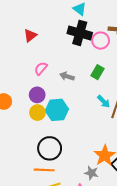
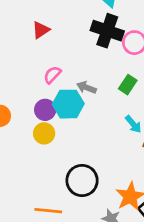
cyan hexagon: (57, 110) -> (68, 104), moved
black circle: (50, 148) -> (82, 180), moved

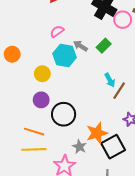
green rectangle: (128, 85) -> (104, 46), moved
purple circle: (45, 110) -> (41, 100), moved

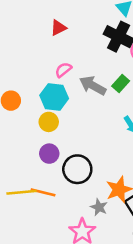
gray arrow: (80, 46) -> (93, 86), size x1.5
cyan hexagon: (65, 55) -> (54, 97), moved
yellow line: (34, 149) -> (22, 192), moved

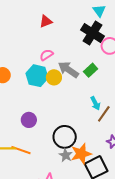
yellow circle: (49, 122) -> (54, 77), moved
black circle: (77, 169) -> (65, 137), moved
gray star: (99, 207) -> (66, 155), moved

